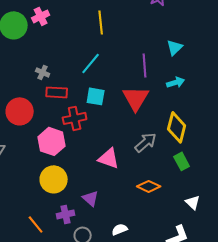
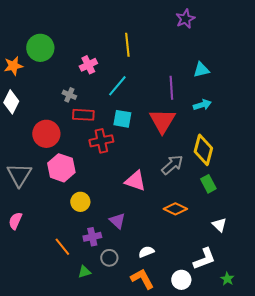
pink cross: (41, 16) -> (88, 65), moved
cyan triangle: (175, 47) -> (201, 70), turned 30
pink hexagon: (52, 141) -> (61, 168), moved
yellow circle: (54, 179) -> (80, 202), size x0.7

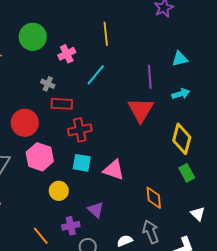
green circle: (40, 48) -> (33, 37), moved
cyan square: (122, 119) -> (82, 163), moved
gray arrow: (172, 165) -> (151, 232), moved, turned -70
orange diamond: (175, 209) -> (154, 198), turned 60

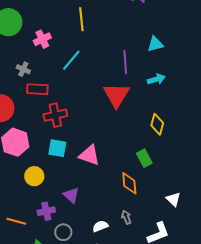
yellow diamond: (182, 139) -> (157, 124), size x0.7
green rectangle: (187, 173) -> (144, 158), moved
gray arrow: (151, 232) -> (126, 217), size x0.6
orange line: (41, 236) -> (16, 221), turned -36

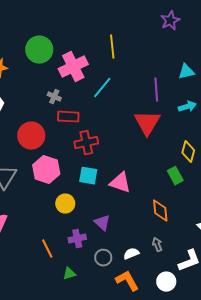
pink cross: (42, 39) -> (73, 67), size x1.6
green rectangle: (144, 158) -> (175, 176), moved
orange line: (16, 221) -> (47, 249), turned 48
gray circle: (63, 232) -> (103, 258), moved

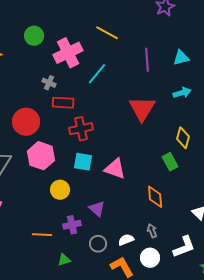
yellow line: (112, 47) -> (107, 33), turned -55
green circle: (39, 50) -> (34, 36), size x0.7
purple line: (156, 90) -> (147, 60), moved
orange line: (47, 249) -> (42, 235), turned -60
white circle: (166, 282) -> (150, 258), moved

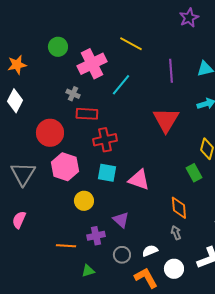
gray arrow: (152, 231) -> (176, 233), moved

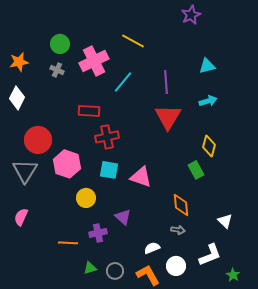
purple line: (171, 71) -> (166, 82), moved
gray cross: (73, 94) -> (57, 70), moved
red circle: (50, 133) -> (38, 140), moved
gray arrow: (176, 233) -> (178, 230), turned 120
gray circle: (122, 255) -> (115, 271), moved

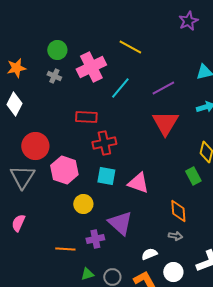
purple line: (166, 82) -> (163, 88), turned 65
purple triangle: (123, 217) -> (120, 223), size x1.5

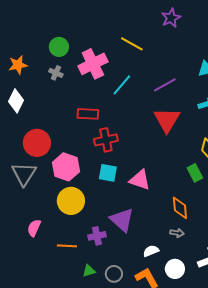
purple star: (188, 21) -> (171, 18), moved
yellow circle: (83, 204) -> (71, 201), moved, size x1.4
pink semicircle: (18, 223) -> (34, 228), moved

